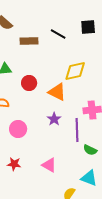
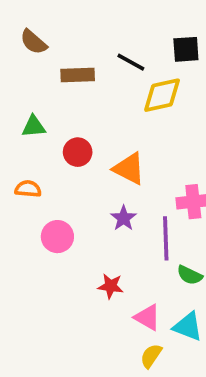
yellow diamond: (75, 71) -> (162, 95), moved
red star: (14, 164) -> (111, 286), moved
pink triangle: (49, 165) -> (147, 317), moved

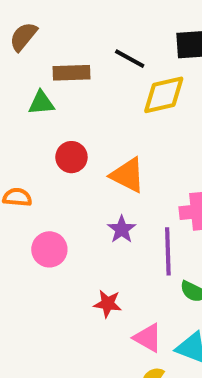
brown semicircle: (34, 42) -> (23, 37), turned 88
green triangle: (34, 126) -> (41, 103), moved

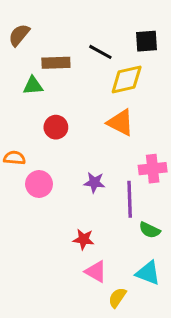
orange triangle: (128, 175) -> (120, 123), moved
purple star: (122, 229) -> (94, 182), turned -30
pink circle: (49, 249) -> (39, 184), moved
pink triangle: (148, 338) -> (96, 272), moved

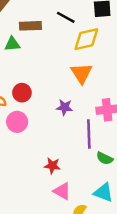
orange triangle: (120, 123) -> (82, 73), turned 30
red circle: (56, 127) -> (22, 93), moved
purple star: (94, 182) -> (65, 107), moved

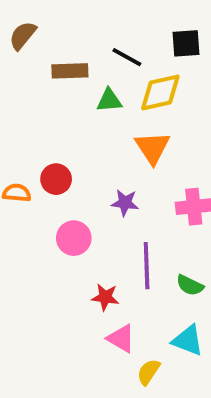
green triangle: (12, 44) -> (109, 100), moved
pink circle: (17, 122) -> (74, 238), moved
purple line: (89, 134) -> (147, 266), moved

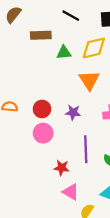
black line: (127, 57) -> (71, 16), moved
red circle: (56, 179) -> (42, 109), moved

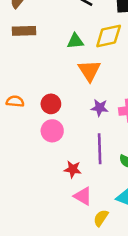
brown rectangle: (41, 35) -> (24, 31), moved
orange triangle: (89, 80) -> (89, 71), moved
purple star: (73, 112) -> (100, 108), moved

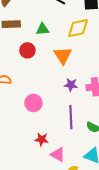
green triangle: (75, 41) -> (43, 29), moved
red circle: (51, 104) -> (27, 50), moved
red star: (73, 169) -> (42, 139), moved

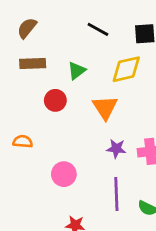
green triangle: (43, 29) -> (77, 71), turned -32

